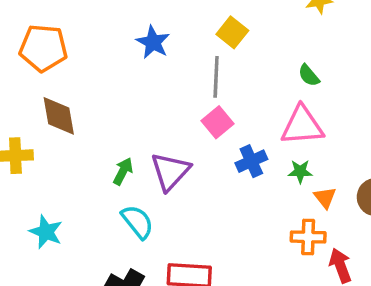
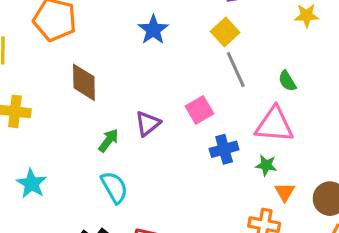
gray line: (216, 77) -> (236, 70), moved, turned -36
brown diamond: (59, 116) -> (84, 82), moved
purple triangle: (170, 171) -> (148, 124), moved, size x0.7

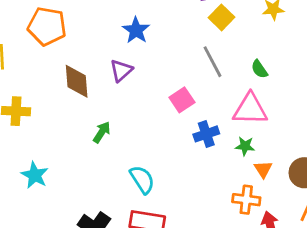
yellow square: (225, 32) -> (222, 17), moved
purple triangle: (148, 124) -> (121, 71), moved
cyan semicircle: (114, 187) -> (142, 180), moved

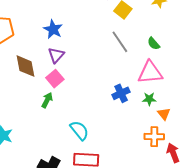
blue star: (136, 30) -> (53, 29), moved
pink square: (182, 100) -> (55, 79), moved

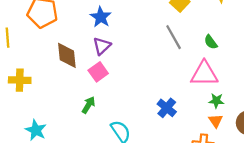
blue cross: (121, 93) -> (167, 108), moved, turned -30
green star: (149, 99) -> (216, 101), moved
green arrow: (47, 100) -> (88, 105), moved

